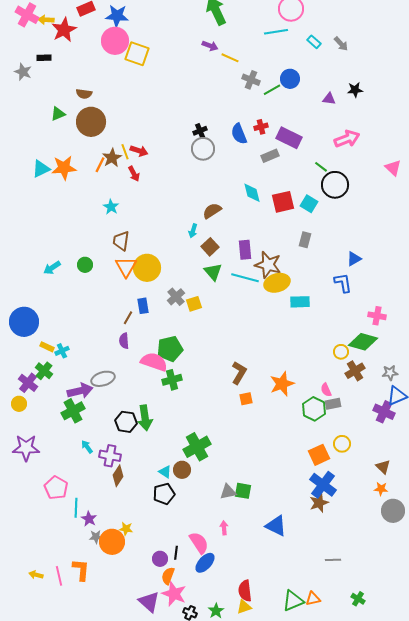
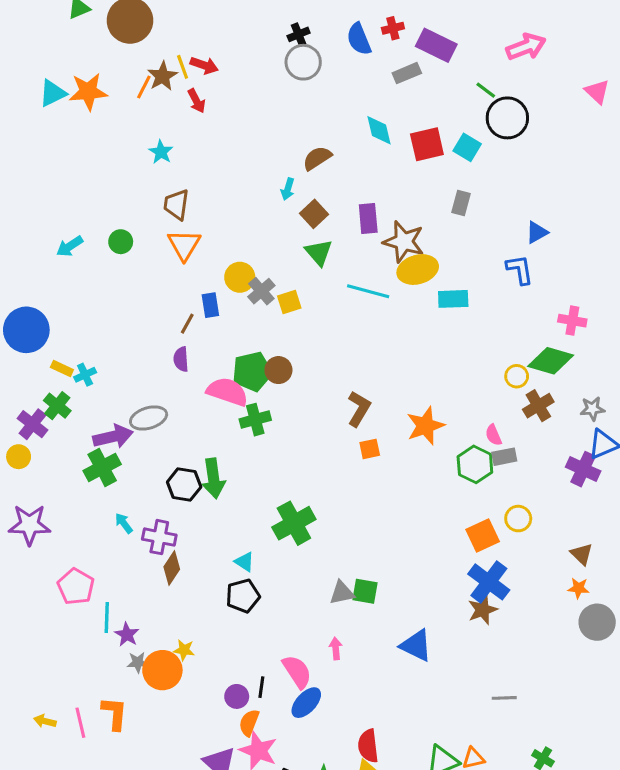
yellow circle: (147, 268) -> (240, 277), moved, size x0.7
cyan line: (245, 278) -> (368, 291), moved
brown circle: (182, 470) -> (278, 370), moved

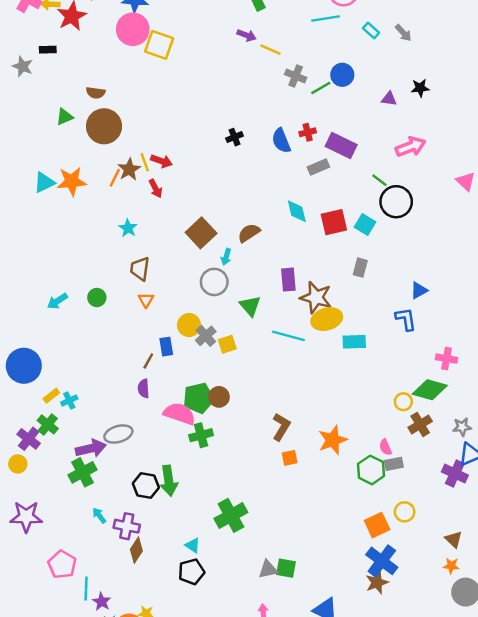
gray circle: (303, 62) -> (214, 282), moved
brown square: (314, 214) -> (201, 233), moved, size x1.4
orange triangle: (184, 245) -> (146, 300), size x0.6
yellow rectangle: (62, 368) -> (51, 396), turned -63

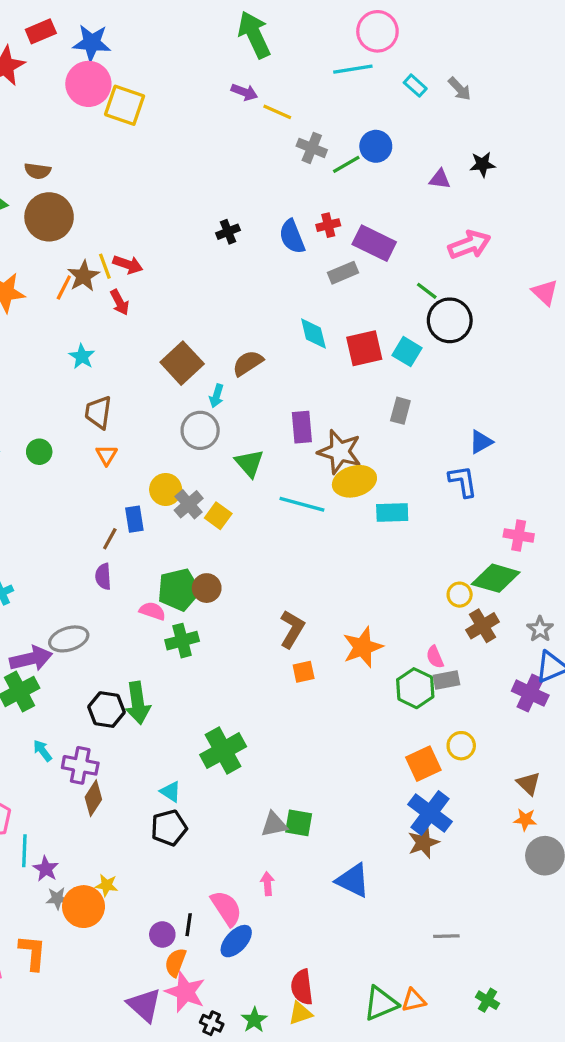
yellow square: (227, 344) -> (218, 516), turned -36
pink semicircle: (179, 414) -> (152, 611), size x0.6
gray star: (462, 427) -> (540, 629), turned -30

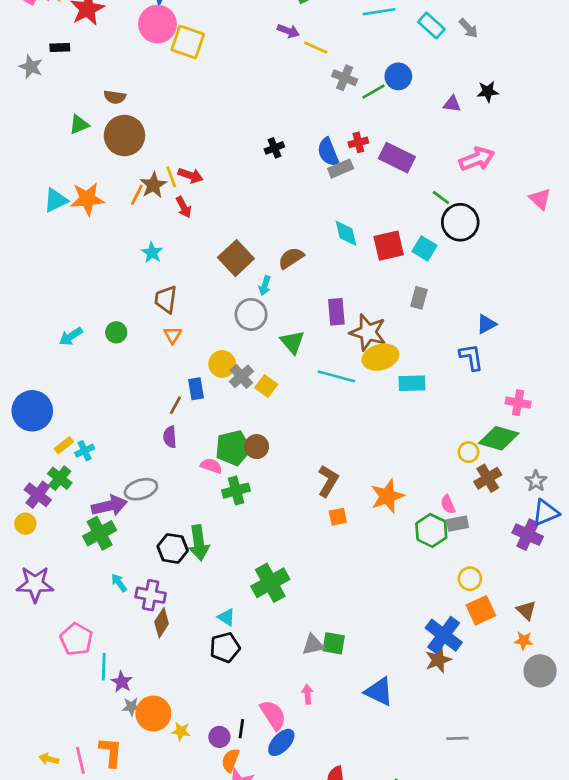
cyan rectangle: (415, 86) -> (431, 25), size x1.4
gray rectangle: (343, 273) -> (341, 169), moved
orange square: (423, 764) -> (481, 610), moved
yellow star: (106, 885) -> (181, 731), moved

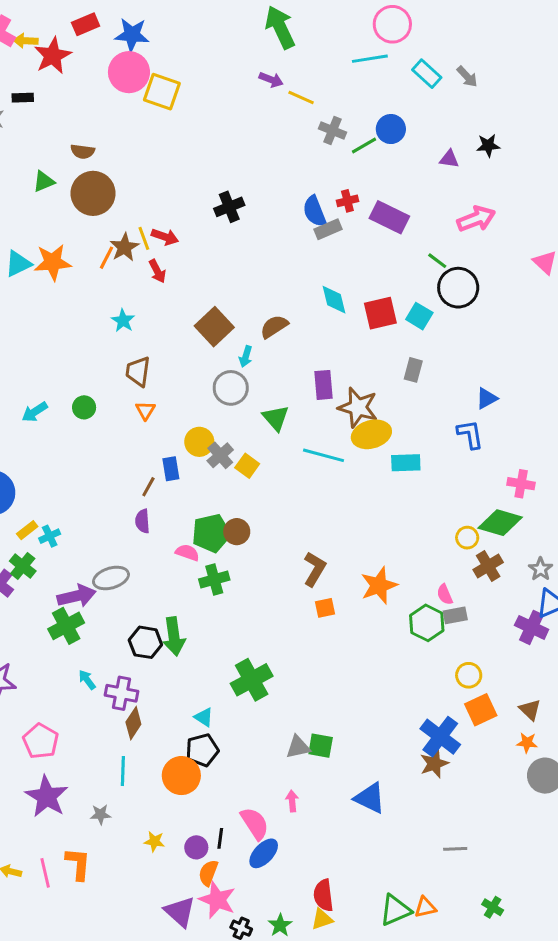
black cross: (274, 148) -> (229, 207), moved, size x1.4
cyan line: (104, 667) -> (123, 771), moved
purple star: (122, 682) -> (47, 797), moved, size x1.8
orange circle: (153, 714) -> (181, 776), moved

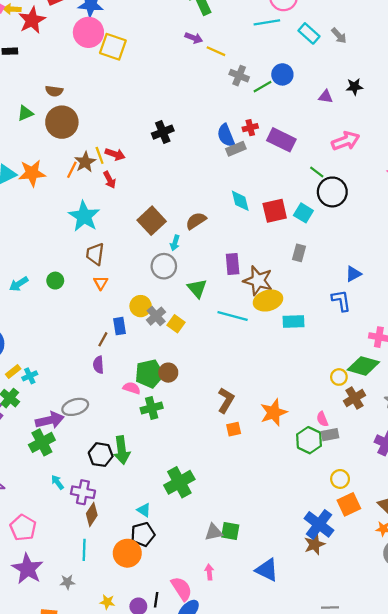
cyan star: (123, 321) -> (84, 216), size x1.8

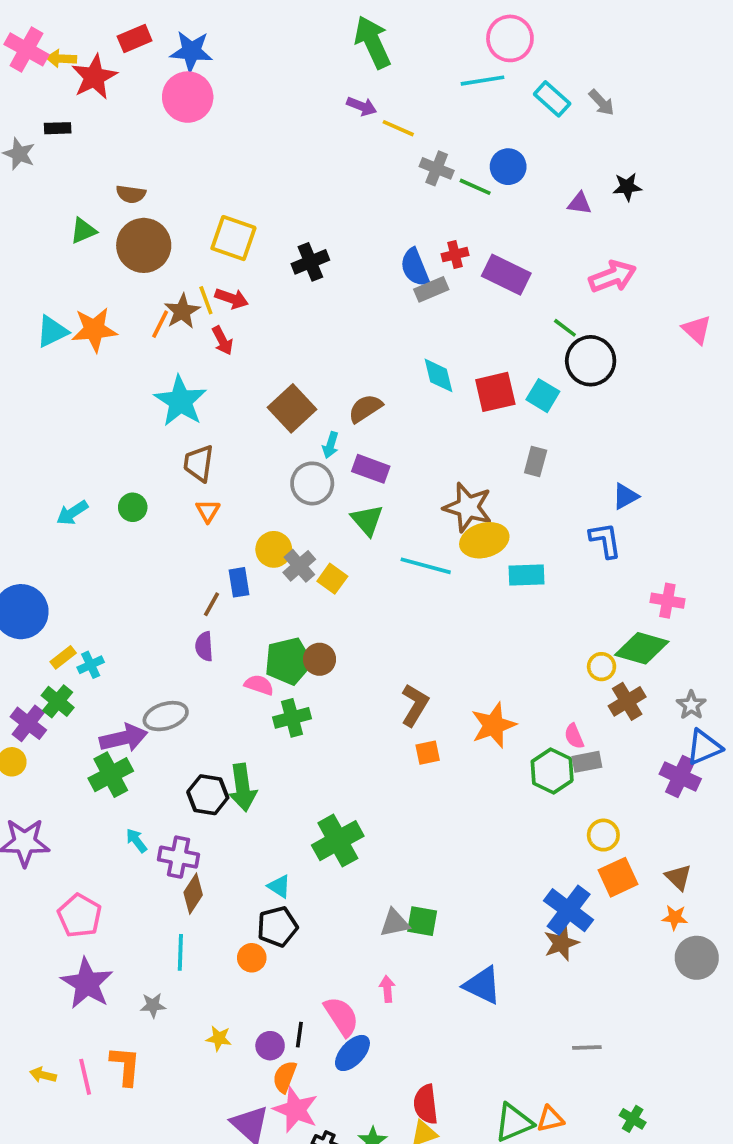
yellow square: (113, 47) -> (233, 238), moved
green line: (262, 87) -> (475, 187), turned 54
purple rectangle: (233, 264) -> (371, 469), moved, turned -65
orange circle: (127, 553) -> (252, 958), size x0.6

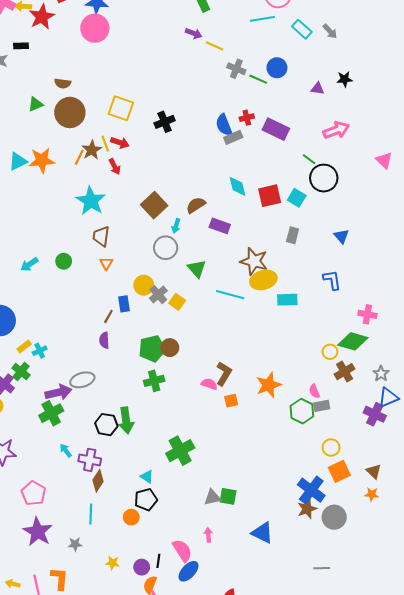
purple rectangle: (371, 469) -> (220, 226), moved
blue triangle: (625, 496) -> (341, 236), moved, turned -42
pink semicircle: (259, 685) -> (209, 384), moved
gray circle: (697, 958) -> (334, 517), moved

